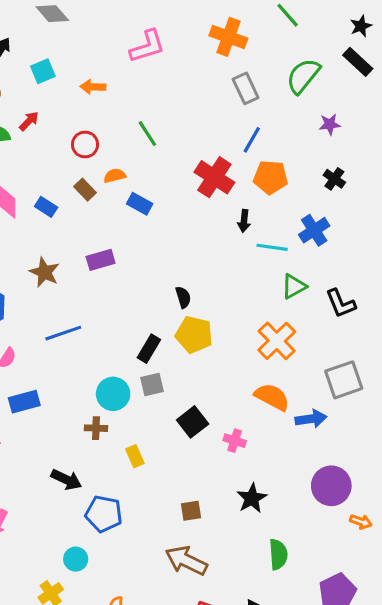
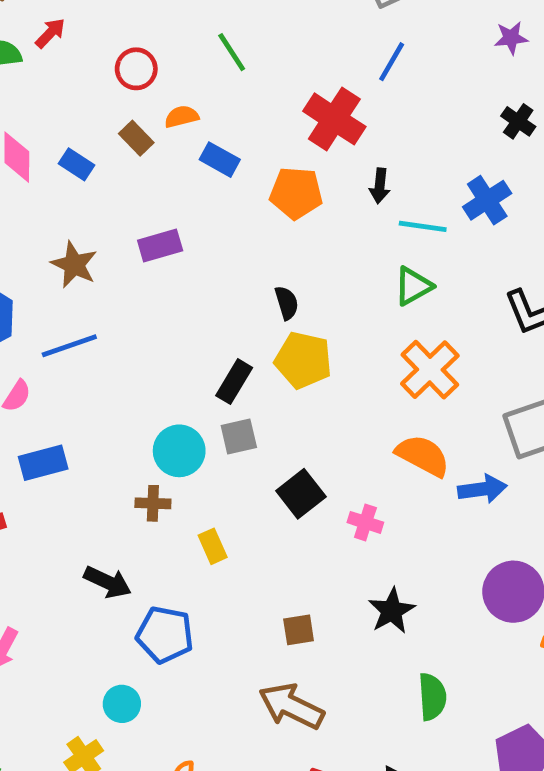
orange pentagon: (270, 177) -> (296, 193), moved
green triangle: (294, 286) -> (413, 286), moved
blue line: (63, 333) -> (69, 346), moved

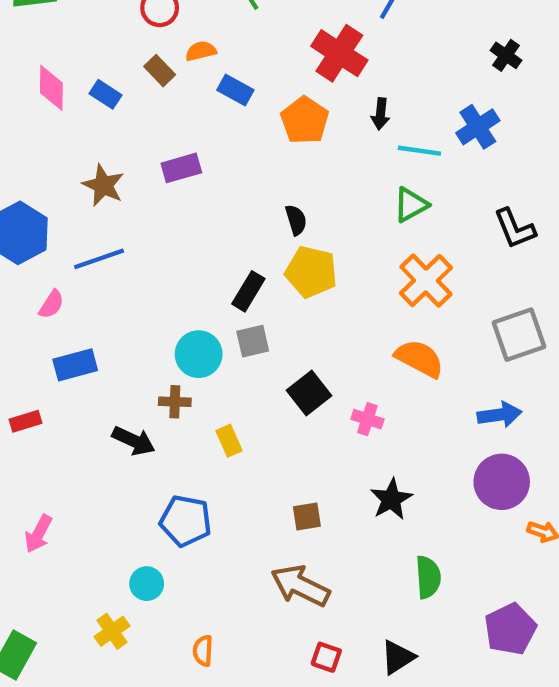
orange pentagon: (296, 193) -> (305, 120), turned 30
blue arrow: (482, 489) -> (500, 415), moved
black arrow: (108, 582) -> (134, 441), moved

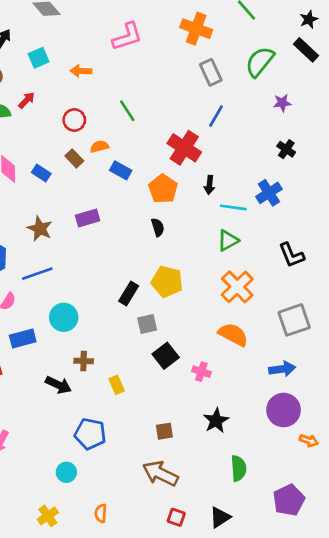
black semicircle: (296, 220) -> (158, 227), moved
gray square: (253, 341) -> (147, 324), moved
cyan circle: (199, 354) -> (64, 317), moved
yellow cross: (112, 631) -> (48, 516), moved

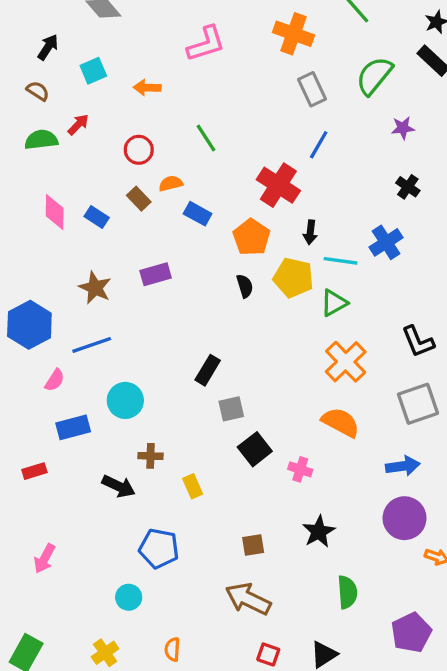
black L-shape: (291, 255) -> (418, 342), moved
yellow pentagon: (167, 282) -> (293, 278), moved

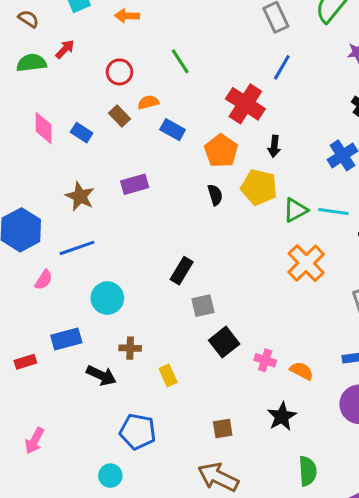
cyan line: (341, 261) -> (333, 212), moved
orange semicircle: (341, 422) -> (302, 371), moved, size x0.7
blue rectangle: (73, 427) -> (66, 339), moved

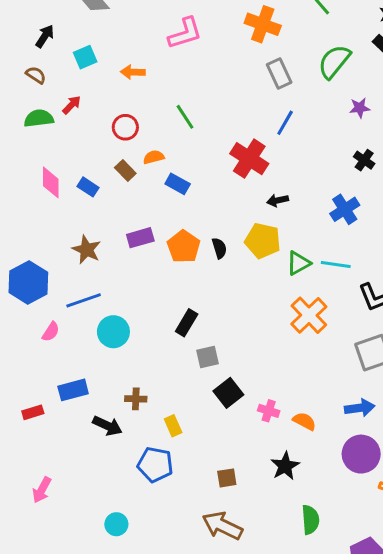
black arrow: (274, 146) -> (278, 200), turned 72
orange pentagon: (221, 151) -> (184, 247), moved
cyan circle: (107, 298) -> (113, 332), moved
blue pentagon: (138, 432) -> (155, 465), moved

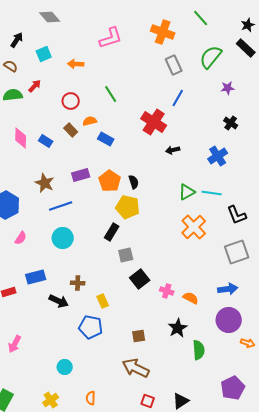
yellow pentagon: (263, 241) -> (128, 207), moved
blue line: (84, 300) -> (61, 206), moved
green semicircle: (310, 520) -> (199, 350), moved

